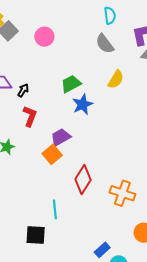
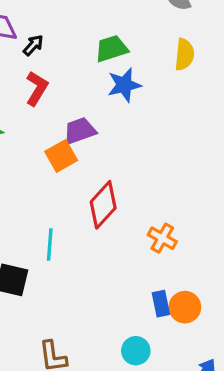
yellow semicircle: (116, 79) -> (184, 54), turned -36
orange cross: (122, 193) -> (162, 238), size x0.7
blue rectangle: (102, 250) -> (161, 304), moved, turned -70

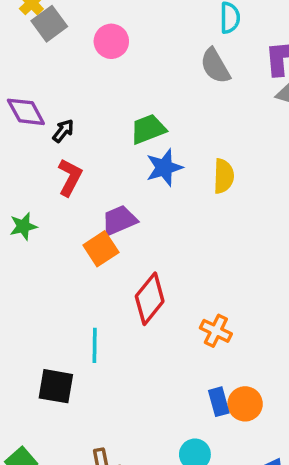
yellow semicircle: (184, 54) -> (224, 176), moved

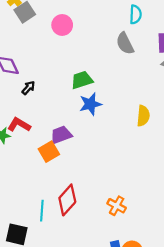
black arrow: (63, 131) -> (28, 88), moved
yellow semicircle: (224, 176) -> (143, 116), moved
red L-shape: (70, 177) -> (19, 125), moved, turned -90
red diamond: (150, 299) -> (67, 200), moved

